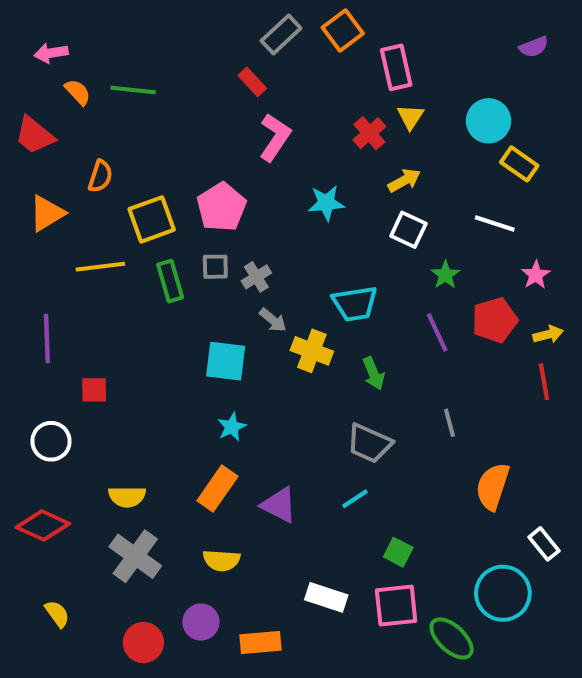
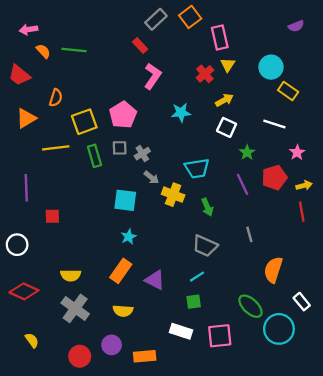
white circle: (51, 441) -> (17, 245), moved
green square: (398, 552) -> (194, 302), moved, turned -35
green ellipse: (452, 638) -> (250, 306), moved

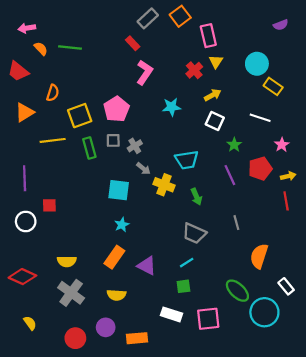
white circle: (17, 245) -> (26, 221), moved

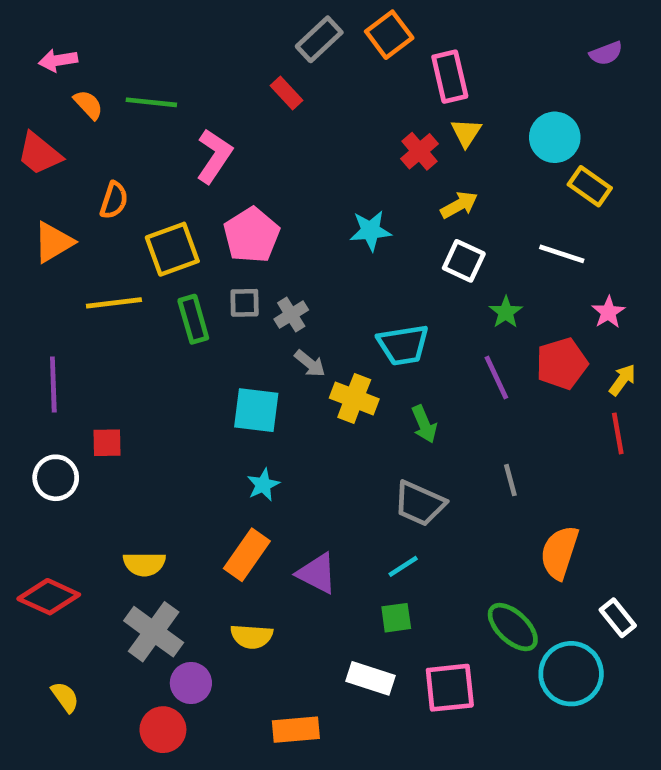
pink L-shape: (145, 72) -> (214, 156), moved
yellow arrow: (288, 176) -> (622, 380), turned -40
purple circle: (106, 327) -> (191, 683), moved

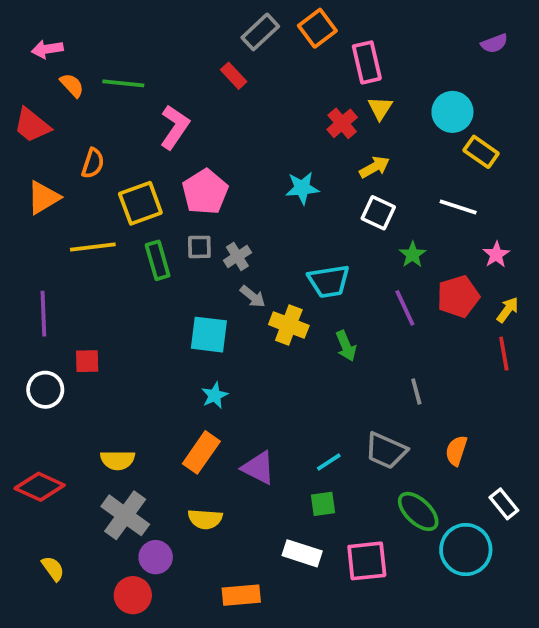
gray trapezoid: (419, 503) -> (386, 451), moved
orange semicircle: (559, 552) -> (456, 451), size x0.7

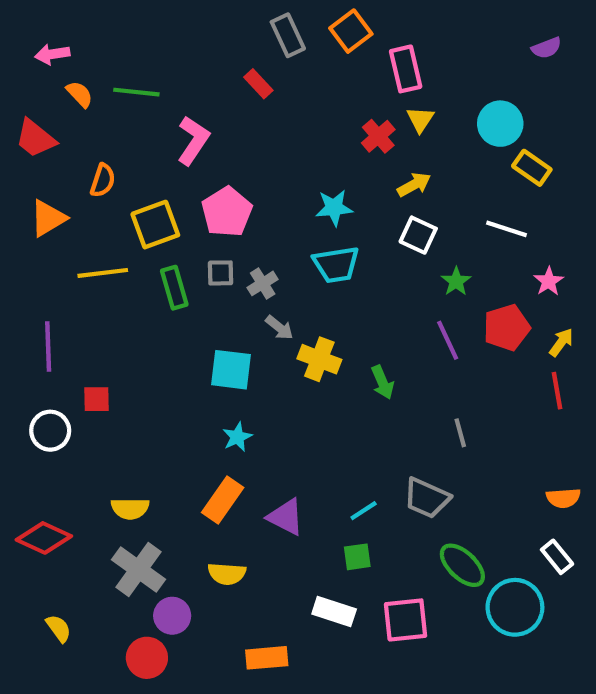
gray rectangle: (260, 32) -> (288, 35), turned -72
cyan trapezoid: (329, 281) -> (336, 265), moved
orange semicircle: (456, 451) -> (563, 498), moved, turned -112

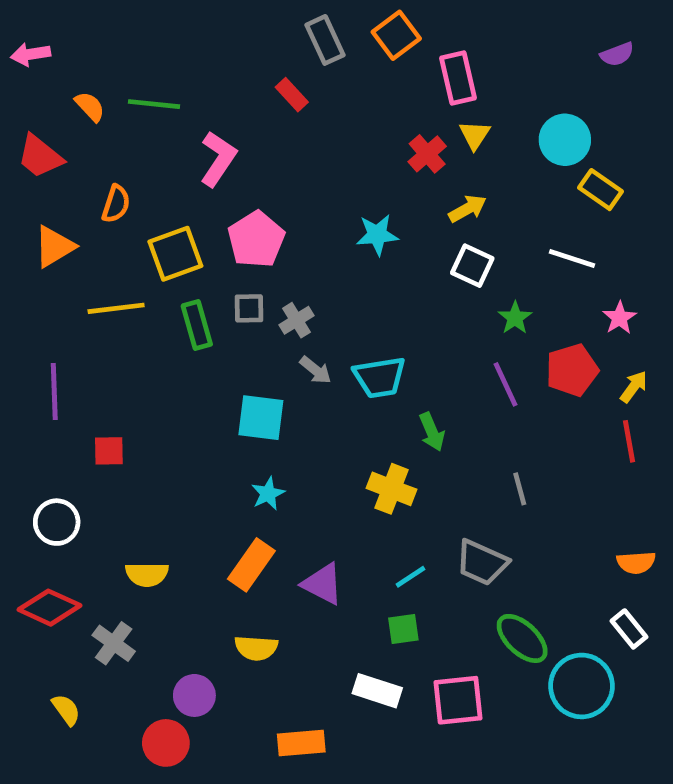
pink arrow: (52, 54) -> (31, 54), moved
cyan trapezoid: (336, 265) -> (380, 377), moved
yellow cross: (319, 359) -> (392, 489), moved
white circle: (50, 431) -> (57, 522), moved
gray cross: (139, 569) -> (114, 643), moved, size x0.7

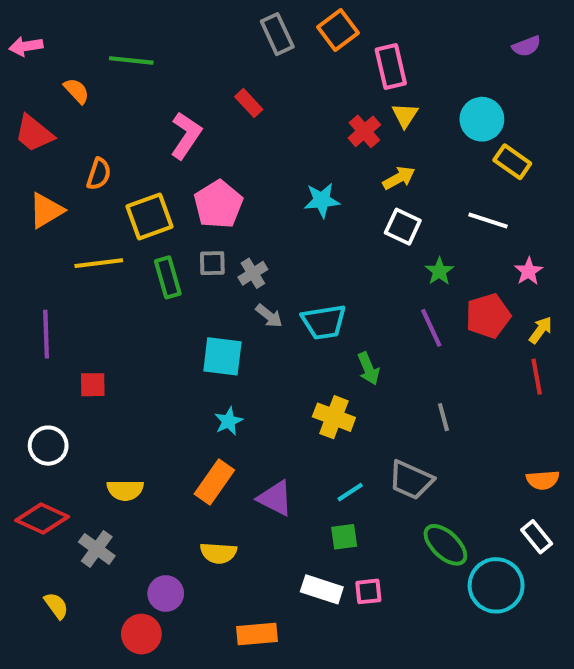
red rectangle: (292, 95) -> (249, 103), moved
green line: (154, 104) -> (131, 60), moved
pink square: (458, 700) -> (368, 591), moved, size x0.6

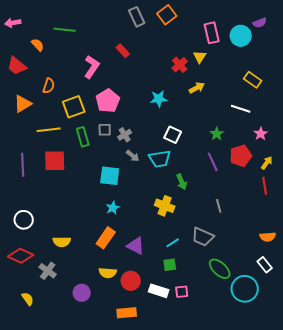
pink rectangle: (391, 67) -> (212, 33), moved
cyan circle: (482, 119) -> (241, 36), moved
white square: (403, 227) -> (173, 135), moved
red square: (93, 385) -> (55, 161), moved, size x1.6
red circle: (141, 634) -> (131, 281), moved

